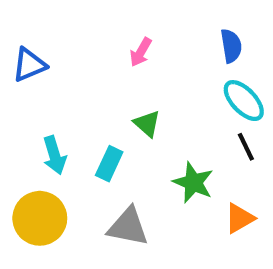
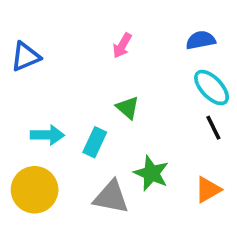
blue semicircle: (231, 46) -> (201, 40), turned -92
cyan arrow: (54, 155) -> (47, 135), turned -72
green star: (193, 183) -> (151, 173), moved

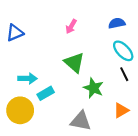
green triangle: (128, 108) -> (74, 63), size x1.5
cyan rectangle: (95, 142) -> (46, 93), moved, turned 35
green star: (151, 173) -> (93, 88), moved
gray triangle: (111, 197) -> (81, 121), moved

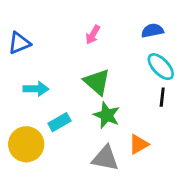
black line: (124, 74) -> (162, 97), turned 32
cyan arrow: (28, 78) -> (36, 89), moved
green star: (93, 88) -> (107, 115), moved
orange triangle: (121, 110) -> (139, 144), moved

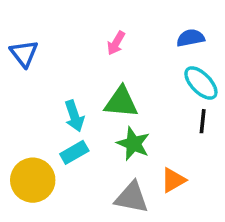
blue triangle: (19, 43) -> (24, 54), turned -45
green triangle: (97, 82) -> (121, 102), turned -36
cyan arrow: (36, 89) -> (74, 116), moved, turned 70

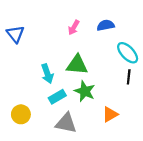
blue semicircle: (191, 38) -> (106, 25), moved
cyan rectangle: (74, 152) -> (57, 97), moved
yellow circle: (33, 180) -> (21, 114), size x0.7
gray triangle: (132, 197) -> (66, 123), moved

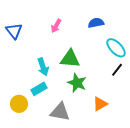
pink arrow: (74, 27) -> (56, 26), moved
black line: (129, 77) -> (117, 70), turned 32
cyan rectangle: (57, 97) -> (39, 89), moved

